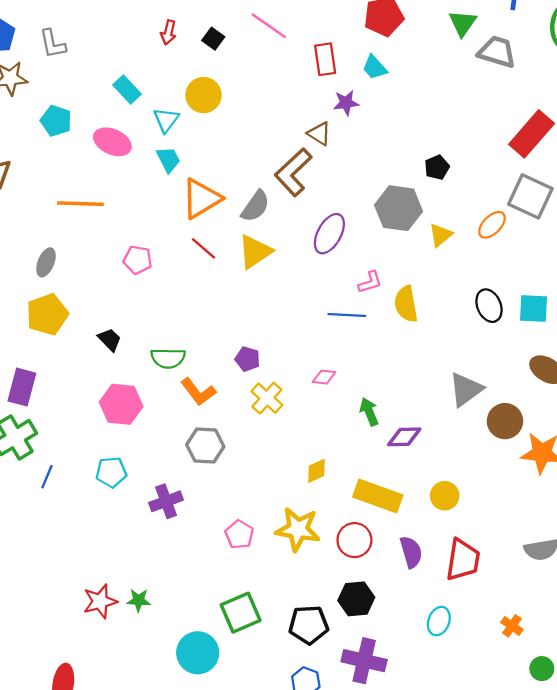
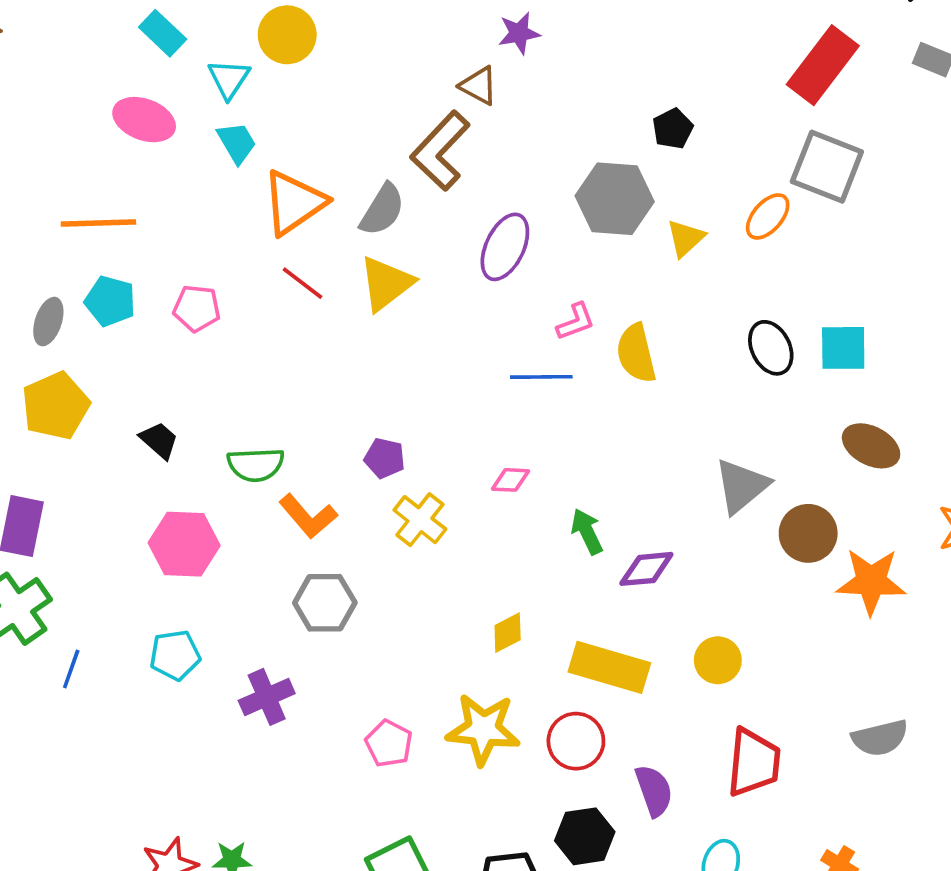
cyan pentagon: (56, 121) -> (110, 301), moved
purple semicircle: (411, 552) -> (654, 791), moved

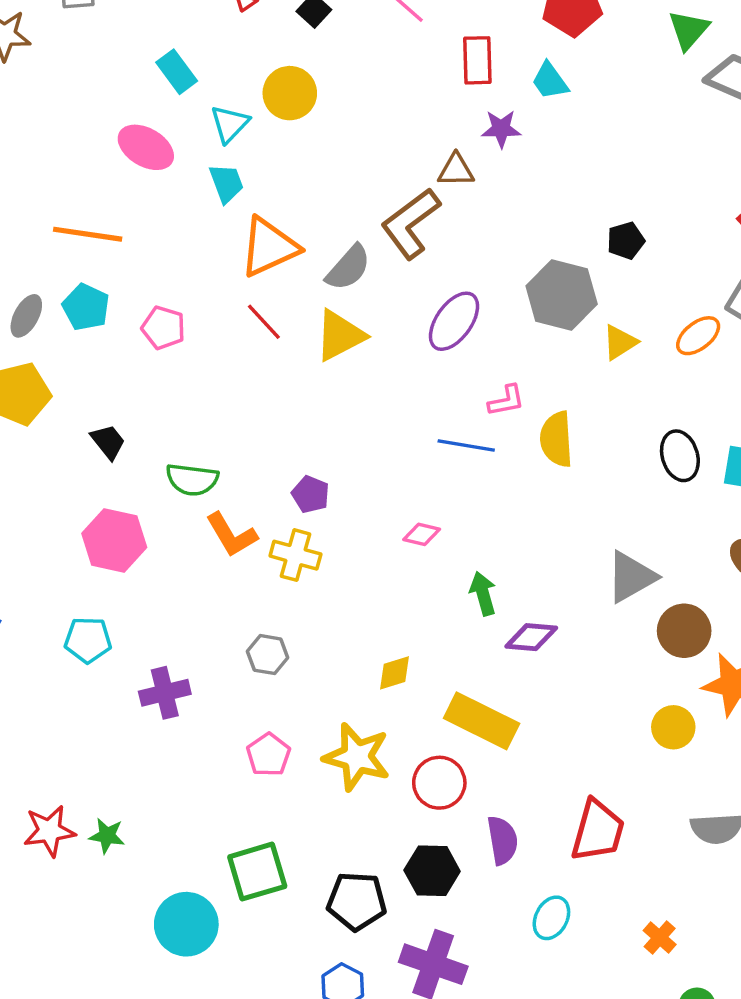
brown triangle: (479, 86) -> (456, 170), turned -39
yellow cross: (420, 520) -> (295, 555), moved, turned -33
gray hexagon: (325, 603) -> (268, 655), moved, size x0.7
yellow circle: (718, 660) -> (673, 727), moved

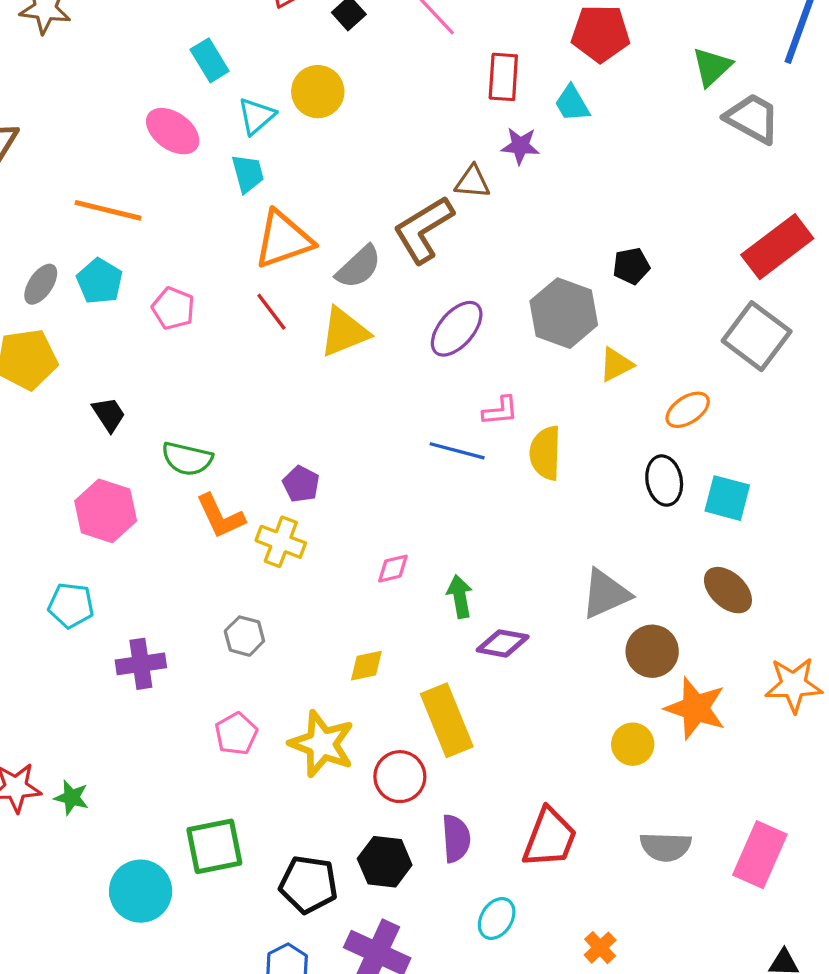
orange ellipse: (698, 336) -> (688, 410), moved
pink diamond: (422, 534) -> (393, 569), moved, turned -32
yellow rectangle: (482, 721) -> (447, 720), turned 36

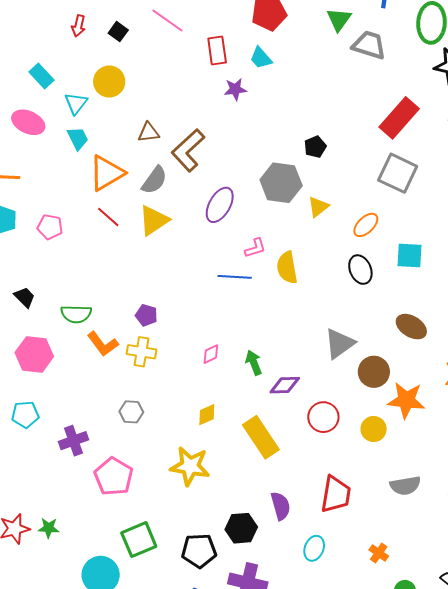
brown triangle: (472, 182) -> (148, 132), moved
cyan square: (727, 498) -> (409, 255), moved
pink pentagon: (236, 734) -> (114, 476), moved, size x1.5
red circle: (400, 777) -> (323, 417), moved

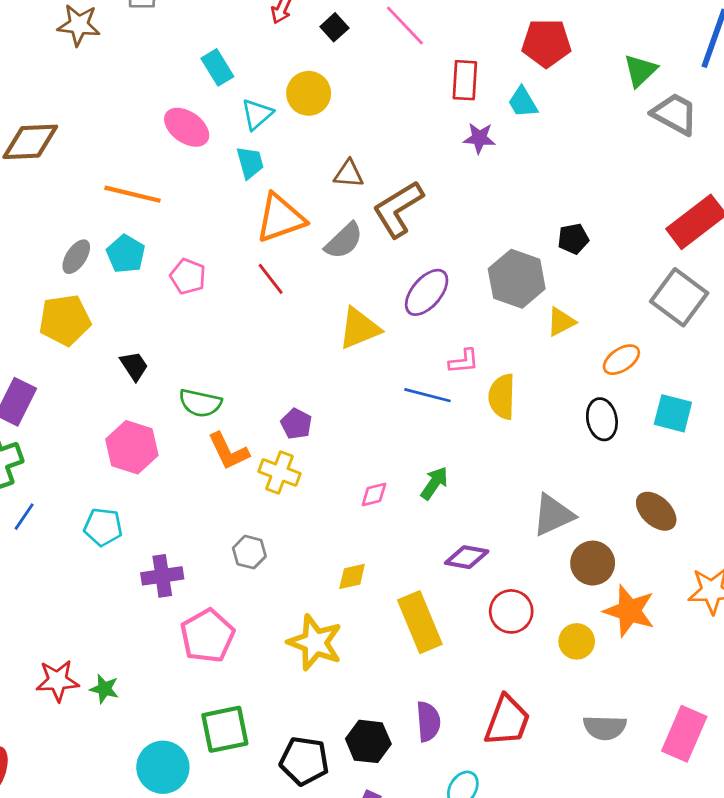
yellow triangle: (154, 220) -> (359, 328), moved
green arrow: (254, 363) -> (434, 483), moved, turned 45

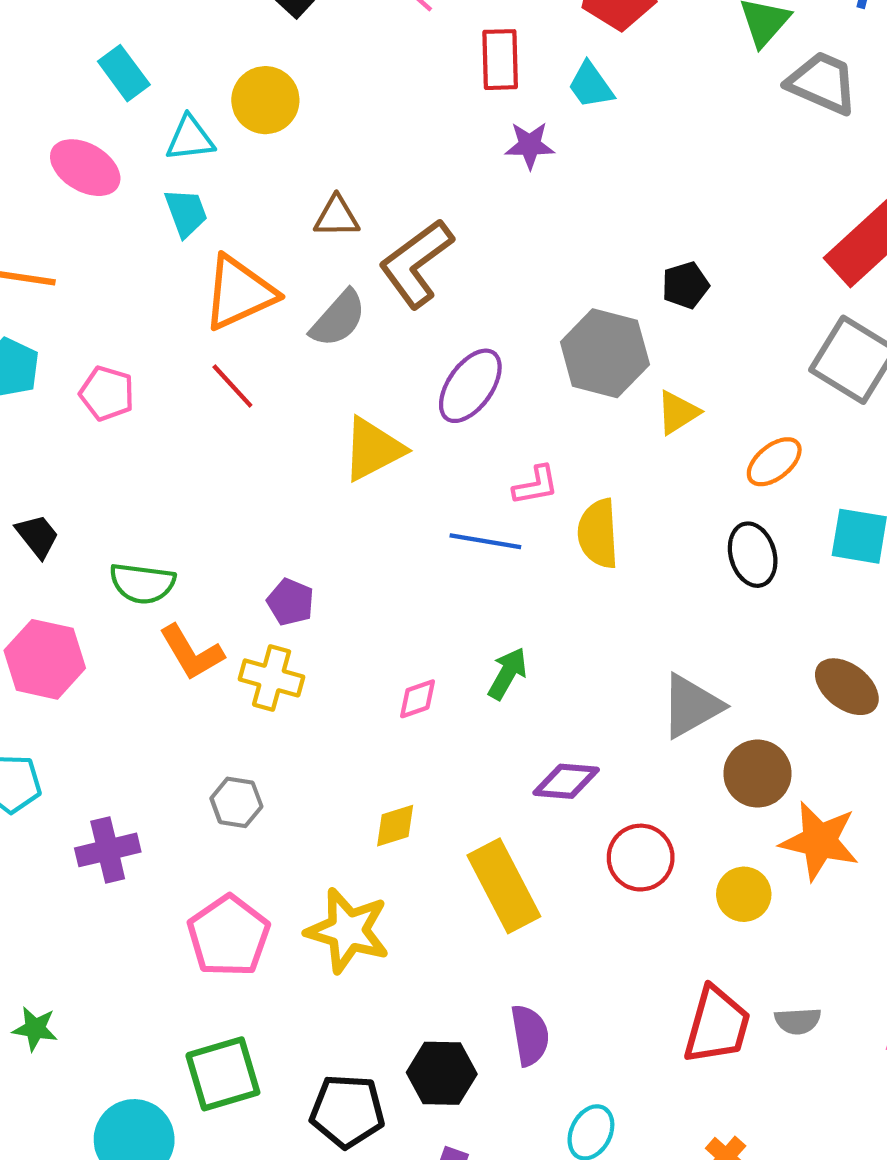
cyan triangle: (257, 114) -> (190, 138), turned 40
pink pentagon: (207, 636) -> (229, 936), moved
red trapezoid: (507, 721) -> (717, 1025), moved
gray semicircle: (605, 728) -> (798, 1021), size x0.7

